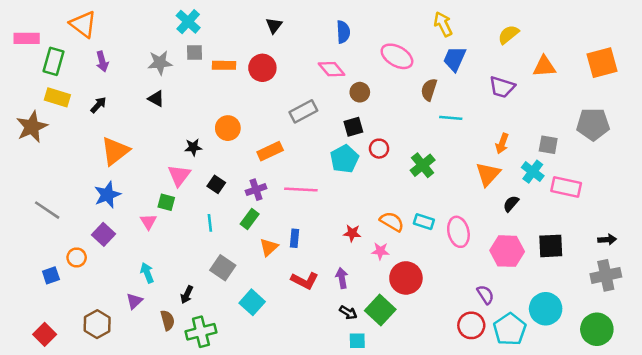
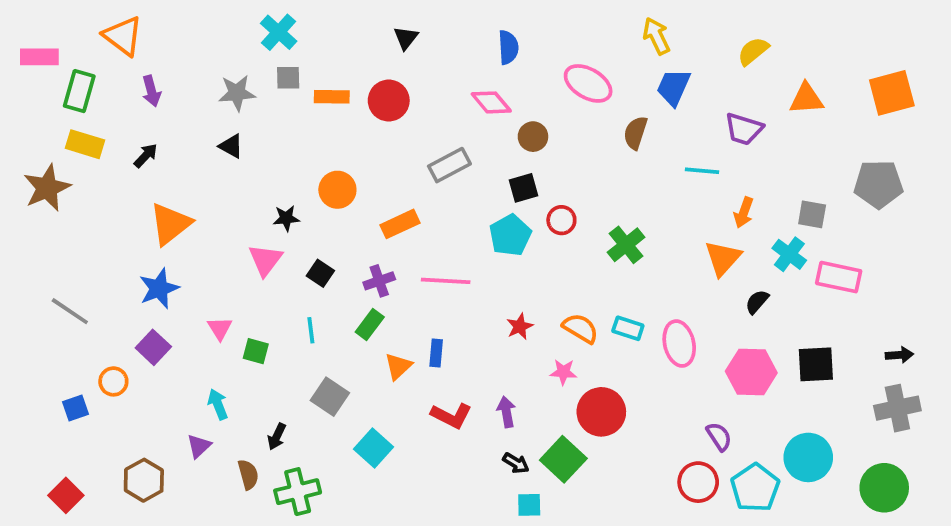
cyan line: (451, 118) -> (702, 171), moved
green square: (166, 202) -> (256, 351), moved
red star: (352, 233) -> (520, 326), moved, turned -30

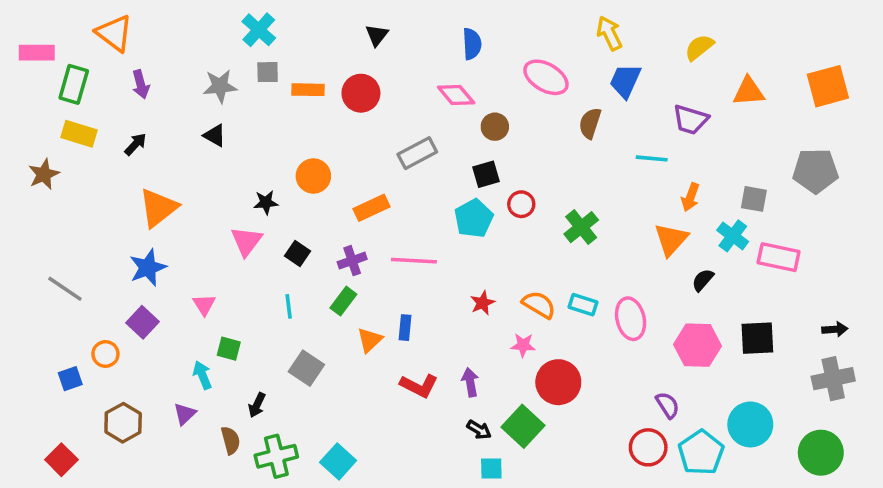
brown star: (47, 188) -> (44, 174), size x0.7
green square: (256, 351) -> (229, 349), moved
cyan square: (374, 448) -> (338, 461), moved
brown hexagon: (144, 480) -> (123, 423), moved

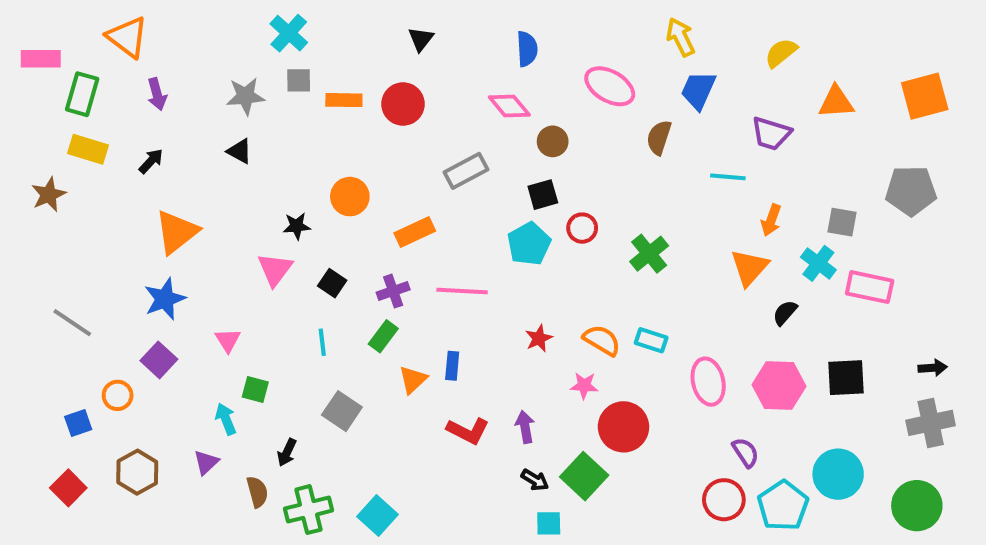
pink ellipse: (631, 319) -> (708, 382), moved
red square: (61, 460) -> (68, 488), moved

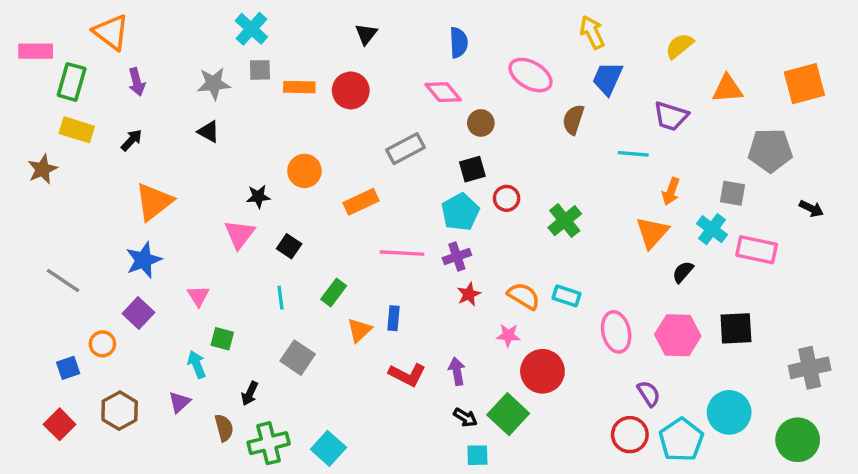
gray pentagon: (911, 191) -> (770, 150), moved
purple cross: (393, 291) -> (457, 257), moved
black arrow: (933, 368) -> (811, 209), moved, turned 30

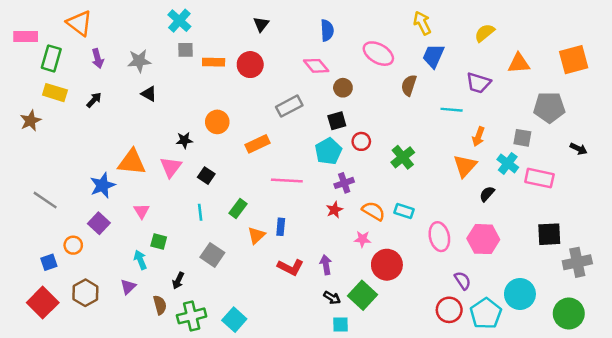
gray star: (214, 84) -> (139, 61), moved
orange triangle: (154, 202) -> (132, 162), moved, turned 44
purple cross: (457, 257) -> (344, 183), moved
black square: (736, 328) -> (549, 234), moved
red square: (60, 424) -> (43, 303), size x1.4

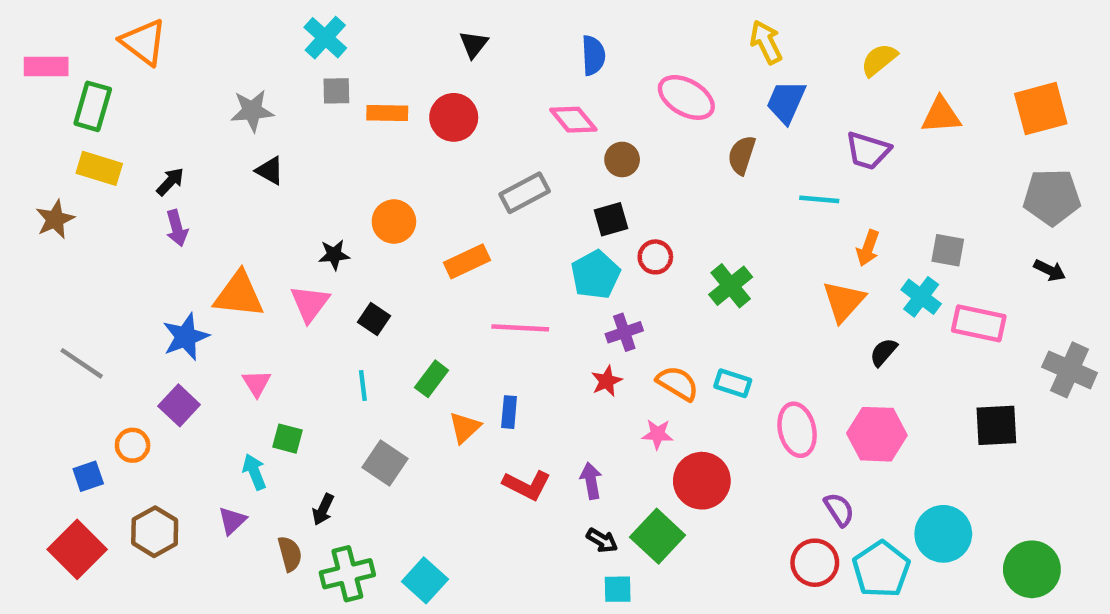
purple arrow: (98, 58) -> (177, 228), moved
gray pentagon: (549, 107) -> (1052, 197), moved
gray cross: (577, 262) -> (1070, 370), moved, turned 36

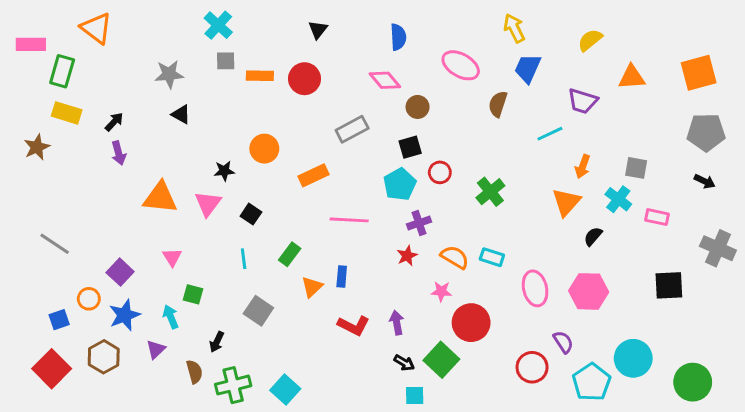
cyan line: (819, 199) -> (550, 134), turned -30
pink rectangle: (979, 323) -> (657, 217), size x0.7
blue star: (186, 337) -> (125, 315), moved
red circle: (815, 563) -> (532, 367), moved

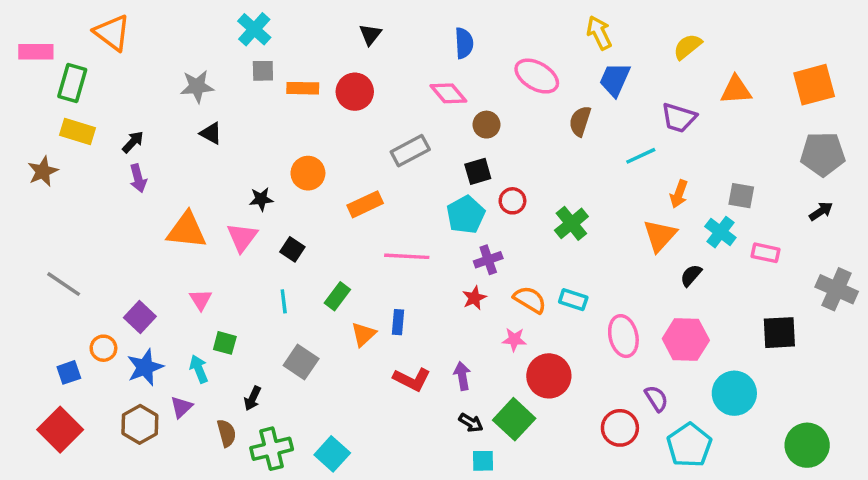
black arrow: (705, 181) -> (821, 211), turned -60
brown hexagon: (104, 357) -> (140, 424), moved
cyan circle: (633, 358) -> (734, 393), moved

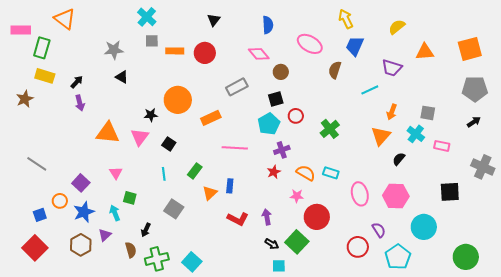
orange circle: (308, 173) -> (178, 100), size x1.4

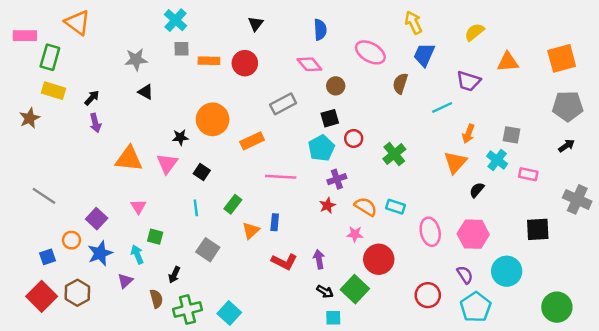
purple semicircle: (379, 230) -> (465, 275), moved
brown hexagon: (81, 245) -> (77, 293), moved

